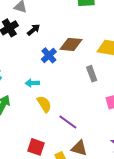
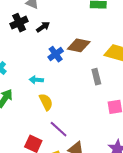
purple line: (68, 122) -> (59, 129), moved

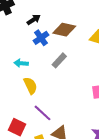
black arrow: (43, 27) -> (34, 20), moved
gray rectangle: (96, 77) -> (59, 60), moved, turned 56

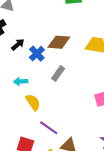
black arrow: (34, 20) -> (18, 45), moved

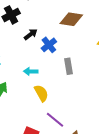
brown diamond: (59, 42) -> (71, 19), moved
gray rectangle: (58, 73) -> (69, 66), turned -49

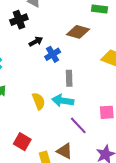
cyan arrow: (31, 71) -> (63, 101), moved, size x1.5
purple line: (55, 120) -> (78, 125), moved

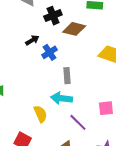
black cross: (19, 20) -> (53, 16), moved
yellow semicircle: (39, 101) -> (40, 114), moved

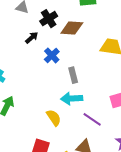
black arrow: (32, 40) -> (32, 38), moved

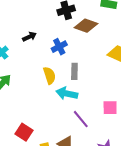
black arrow: (32, 38) -> (29, 37), moved
yellow semicircle: (54, 118) -> (49, 75), moved

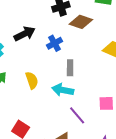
black arrow: (29, 37) -> (25, 34), size x1.5
yellow semicircle: (49, 75) -> (32, 80), moved

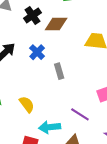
yellow semicircle: (32, 80) -> (27, 104), moved
cyan arrow: (63, 90) -> (50, 127), moved

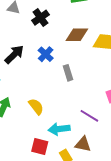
brown diamond: (56, 24) -> (77, 35), moved

